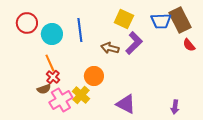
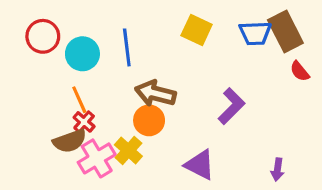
purple L-shape: (134, 43) -> (231, 106), moved
brown arrow: (110, 48) -> (155, 93), moved, size x1.4
brown semicircle: (44, 89) -> (70, 141), size x1.5

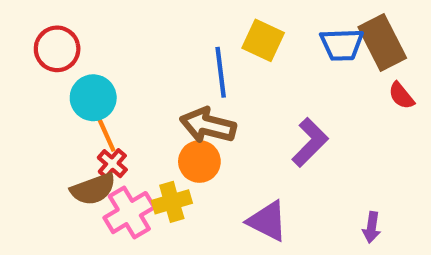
blue line: (127, 47) -> (221, 72), moved
cyan circle: (82, 54) -> (93, 98), moved
yellow cross: (128, 150) -> (172, 202), turned 32

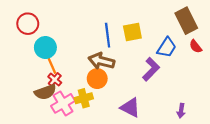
yellow square: (263, 40) -> (132, 32), moved, turned -36
blue trapezoid: (342, 45) -> (167, 47), moved, turned -55

